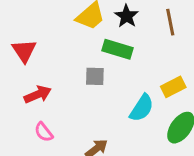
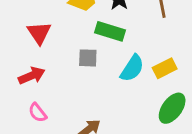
red triangle: (24, 51) -> (39, 33), moved
cyan semicircle: (142, 108) -> (132, 68), moved

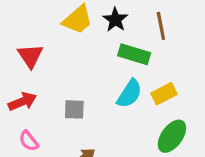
green rectangle: (110, 31) -> (134, 54), moved
gray square: (88, 58) -> (74, 109), moved

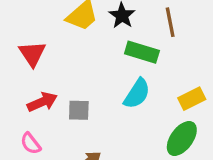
yellow rectangle: (164, 94) -> (192, 99), moved
red arrow: (22, 102) -> (42, 102), moved

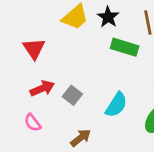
cyan semicircle: (137, 94) -> (116, 105), moved
gray square: (79, 110) -> (72, 95), turned 36

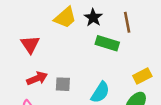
gray square: (72, 95) -> (63, 84), turned -35

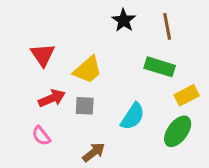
yellow trapezoid: (65, 18) -> (88, 70), moved
green rectangle: (107, 43) -> (160, 67), moved

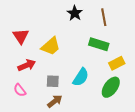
gray square: (85, 106) -> (53, 81), moved

